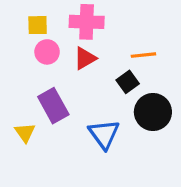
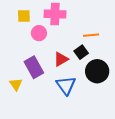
pink circle: (47, 52) -> (39, 33), moved
red triangle: (85, 58) -> (61, 59), moved

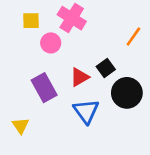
pink cross: (55, 14) -> (72, 18), turned 30
orange line: (91, 35) -> (133, 36), moved, turned -49
yellow triangle: (16, 84) -> (21, 126), moved

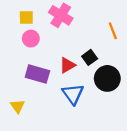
orange line: (133, 36) -> (113, 31), turned -56
pink circle: (51, 43) -> (31, 39), moved
purple rectangle: (44, 88) -> (37, 74), turned -45

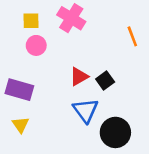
black square: (90, 57) -> (105, 81), moved
purple rectangle: (37, 74) -> (19, 90), moved
black circle: (107, 78) -> (115, 132), moved

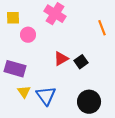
yellow square: (31, 21) -> (13, 18), moved
blue triangle: (86, 110) -> (46, 96), moved
yellow triangle: (21, 125) -> (24, 92), moved

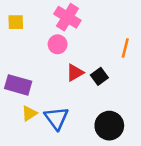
orange line: (102, 28) -> (125, 48), moved, turned 35
pink circle: (28, 35) -> (58, 44), moved
yellow triangle: (24, 92) -> (29, 113), turned 32

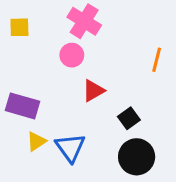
black square: (99, 76) -> (129, 118), moved

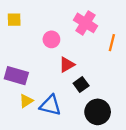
pink cross: (84, 21) -> (86, 23), moved
black square: (129, 118) -> (81, 84), moved
blue triangle: (70, 148) -> (50, 105), turned -40

